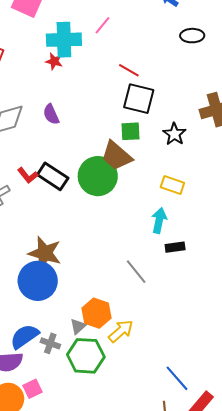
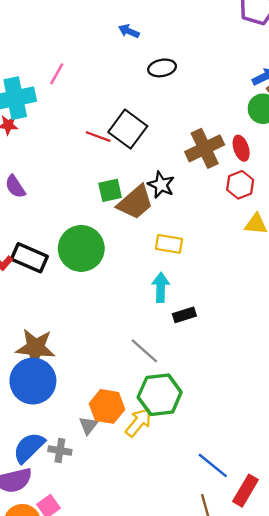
red line: (129, 70) -> (98, 137), moved
black square: (139, 99) -> (128, 129), moved, turned 32
brown trapezoid: (117, 156) -> (135, 202), moved, turned -72
green hexagon: (86, 356) -> (160, 395), moved

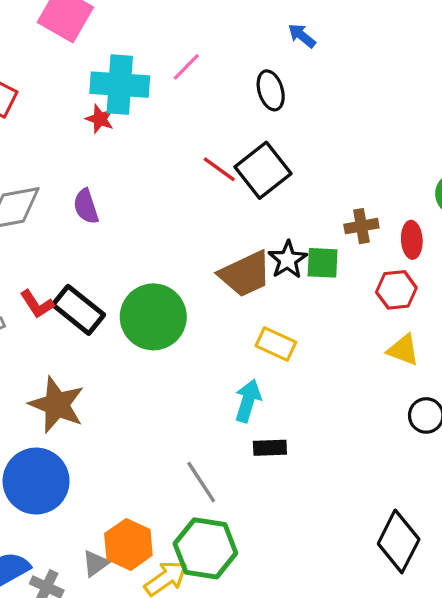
black ellipse: (162, 68) -> (271, 90), moved, turned 68
brown cross: (205, 148) -> (361, 226), size x0.6
green square: (110, 190) -> (323, 263), moved
brown star: (36, 348) -> (57, 405), moved

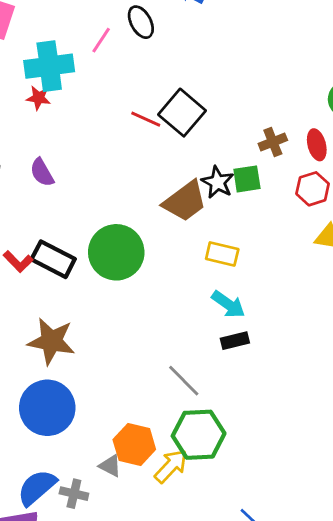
black ellipse: (271, 90) -> (141, 22), moved
cyan arrow: (248, 401) -> (228, 304), moved, turned 120
gray triangle: (95, 563) -> (110, 466), turned -45

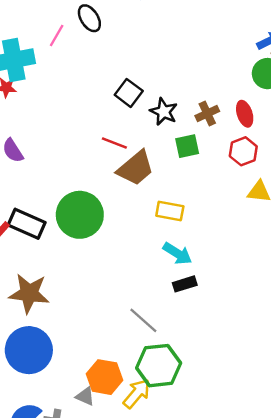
black square: (182, 113) -> (129, 93), size x0.7
red line: (146, 119) -> (114, 143), moved
black star: (218, 182) -> (164, 112), moved

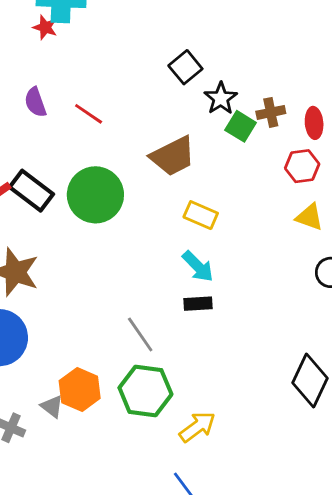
red line: (114, 143) -> (89, 114), moved
green square: (187, 146) -> (241, 126), moved, turned 30
yellow arrow: (137, 394) -> (197, 427), moved

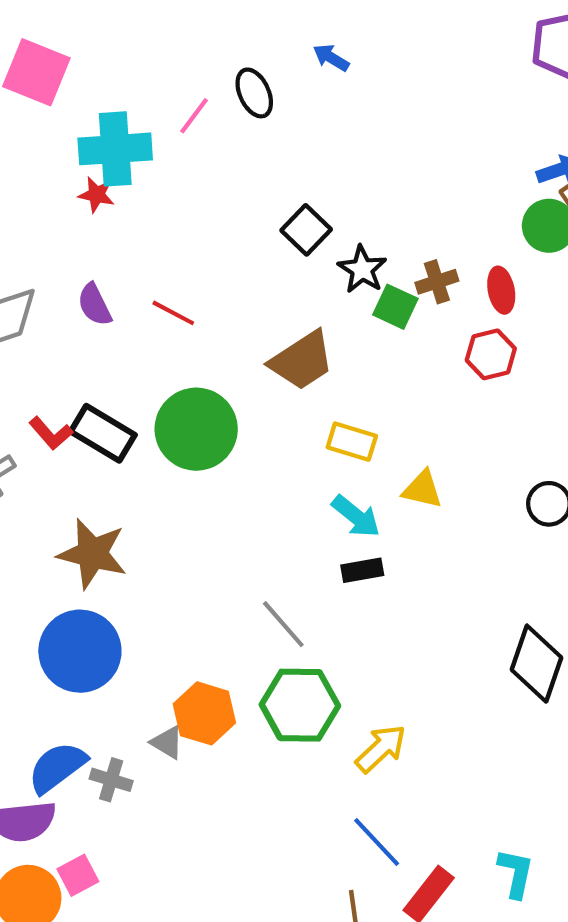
yellow triangle: (309, 217) -> (422, 489), moved

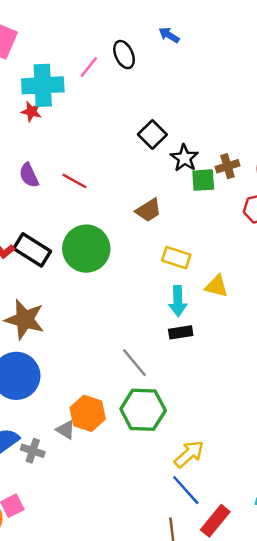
green square: (395, 307) -> (203, 180), turned -30
brown trapezoid: (302, 361) -> (148, 210), size x0.7
cyan arrow: (356, 516) -> (178, 301), turned 48
yellow arrow: (381, 749) -> (189, 454), moved

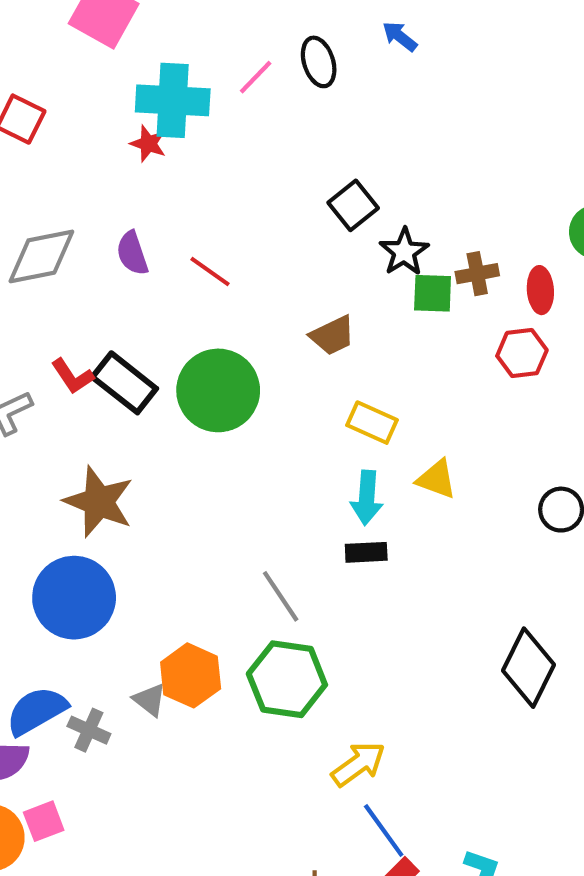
blue line: (186, 490) -> (384, 830), moved

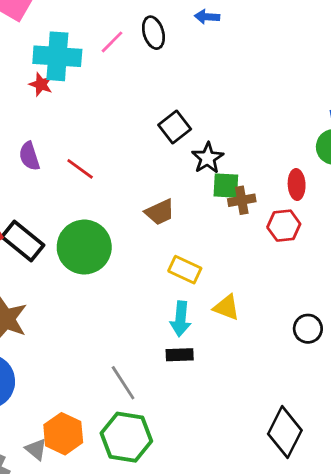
blue arrow: (400, 36) -> (207, 17), turned -35
brown cross: (477, 274) -> (242, 200), moved

